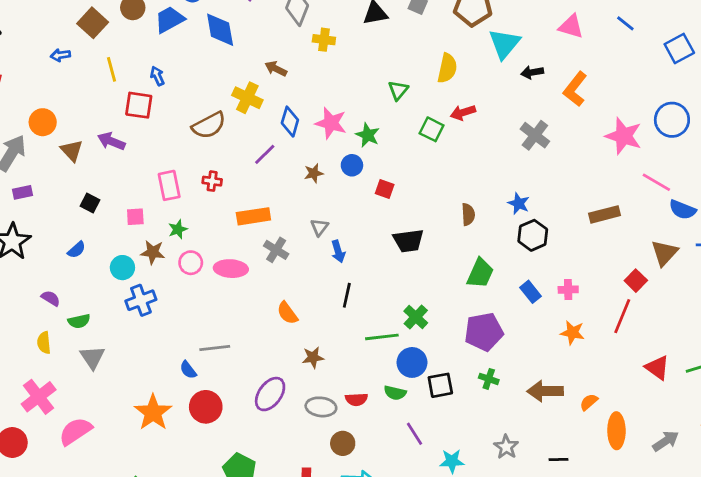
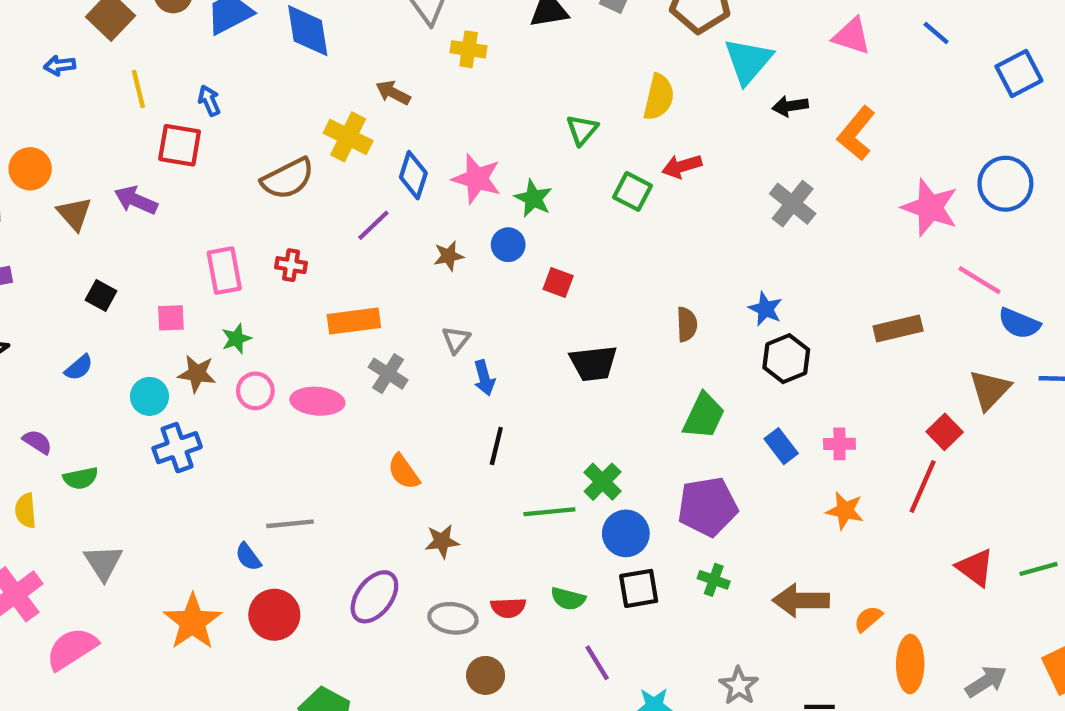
gray triangle: (92, 357) -> (103, 563), moved
blue circle: (412, 362) -> (626, 533), moved

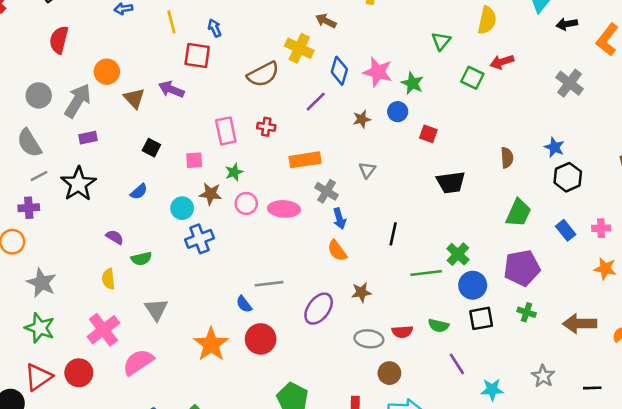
blue arrow: (484, 378) -> (339, 219), moved
purple ellipse: (374, 597) -> (319, 309), moved

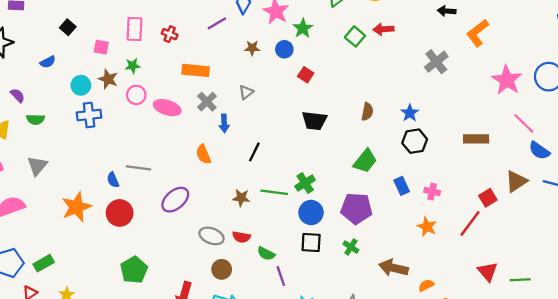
blue arrow: (339, 219) -> (224, 123), moved
brown star: (361, 292) -> (241, 198), moved
green semicircle: (438, 325) -> (266, 254), moved

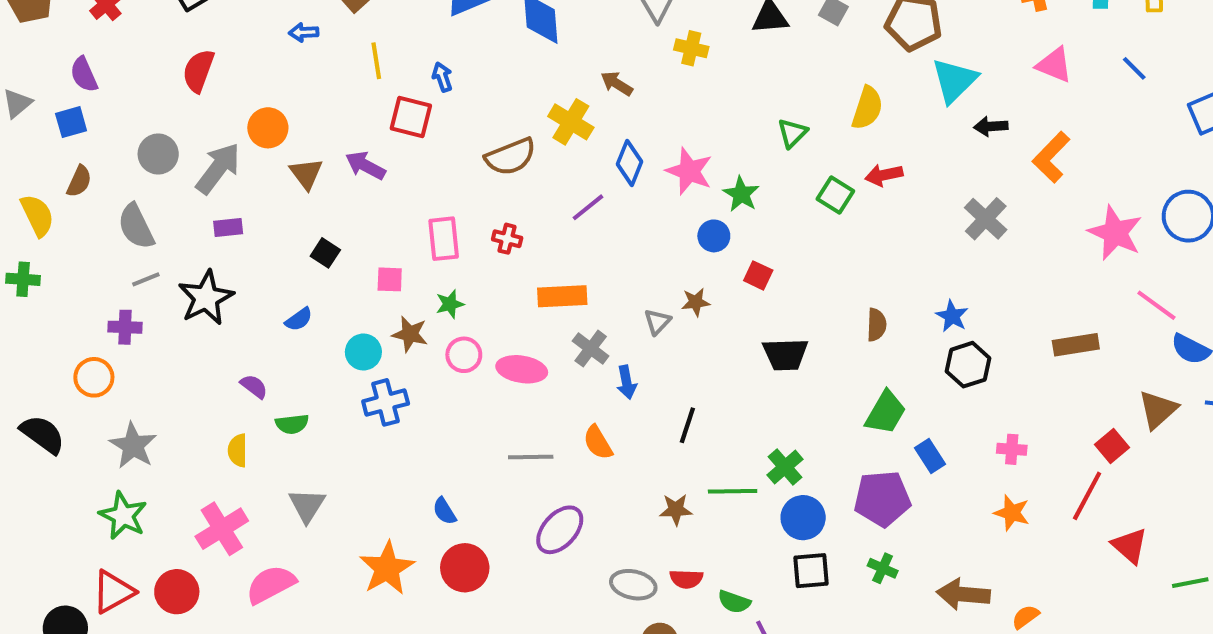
brown star: (252, 48) -> (696, 302), moved
gray line: (138, 168) -> (531, 457), moved
blue rectangle: (402, 186) -> (930, 456), moved
red triangle: (488, 272) -> (1130, 546), moved

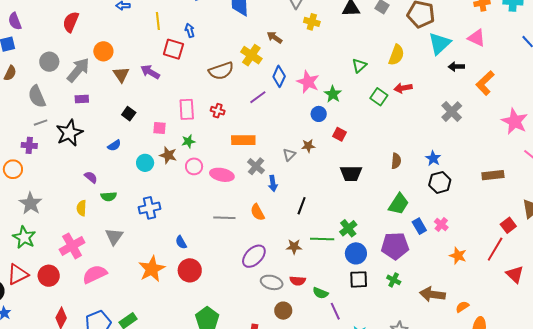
pink triangle: (1054, 65) -> (477, 38), moved
blue cross: (386, 402) -> (150, 208), moved
pink cross: (1012, 449) -> (441, 224), moved, turned 32
purple ellipse: (560, 530) -> (254, 256), moved

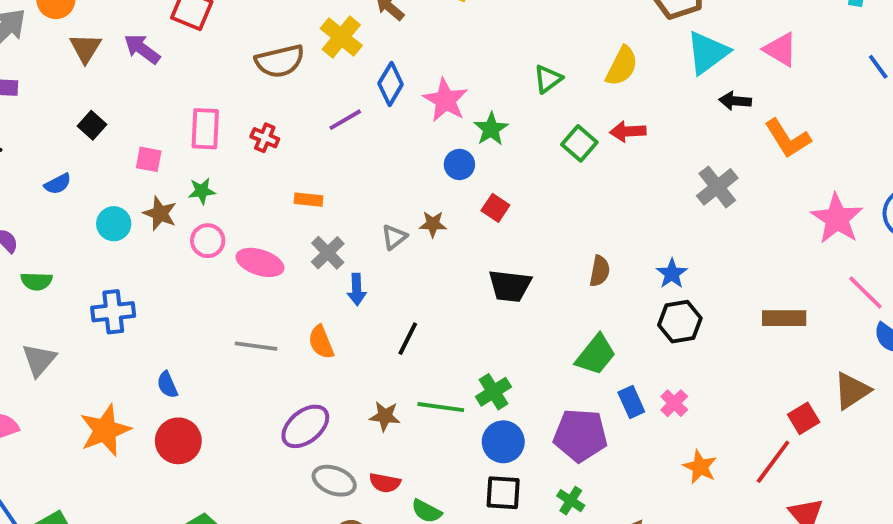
orange L-shape: (485, 83) -> (788, 138), turned -85
orange rectangle: (243, 140) -> (308, 200), size x0.6

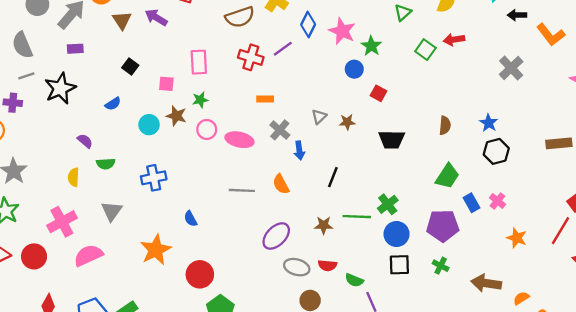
red cross: (265, 138) -> (251, 57), moved, size x1.5
brown star: (433, 224) -> (347, 122), moved
red circle: (178, 441) -> (200, 274), moved

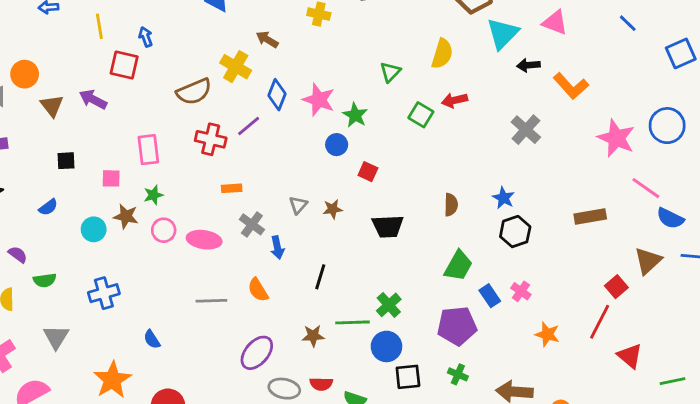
black square: (130, 66) -> (66, 161), turned -35
blue circle: (397, 234) -> (386, 346), moved

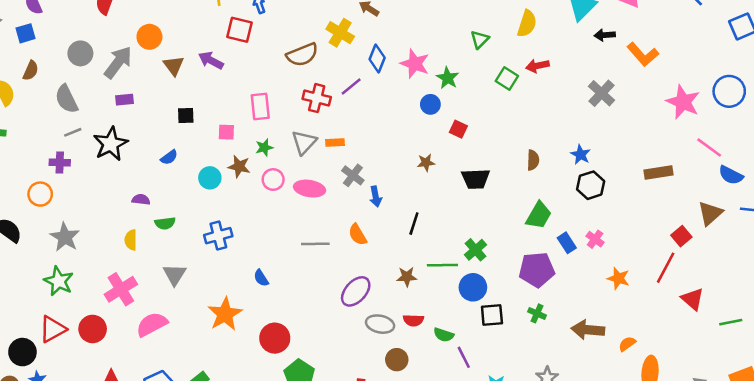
gray triangle: (298, 205) -> (304, 142), moved, size x1.5
purple semicircle: (18, 254) -> (141, 200), turned -30

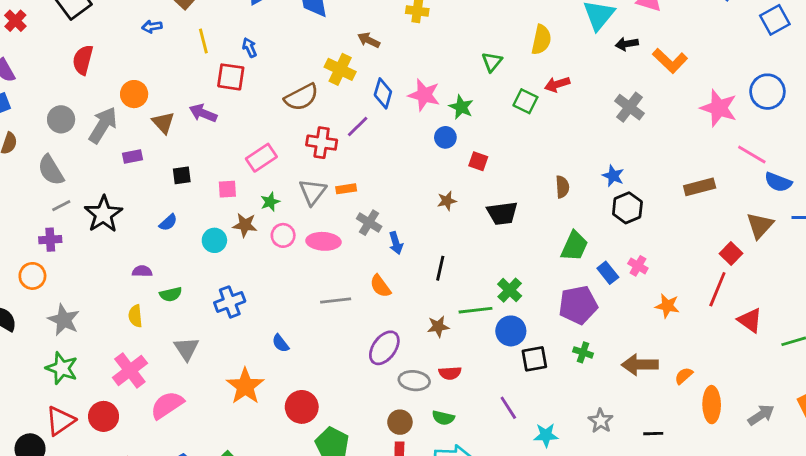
purple rectangle: (125, 100) -> (132, 156), moved
pink rectangle: (260, 106) -> (261, 158), turned 68
green semicircle: (444, 335) -> (443, 418), moved
brown circle: (397, 360) -> (400, 422), moved

